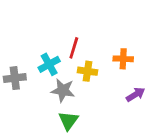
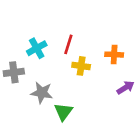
cyan cross: (49, 64) -> (37, 48), moved
gray star: (63, 90) -> (42, 93), moved

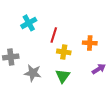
cyan cross: (37, 48) -> (29, 23), moved
green triangle: (63, 112) -> (63, 76), moved

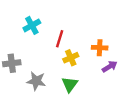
yellow cross: (64, 52) -> (71, 58), turned -32
purple arrow: (99, 69) -> (110, 67), moved

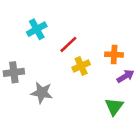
red line: (60, 39) -> (68, 44), turned 30
green triangle: (70, 84) -> (114, 107), moved

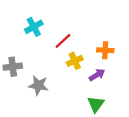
purple arrow: (126, 76) -> (97, 75), moved
green triangle: (114, 107) -> (96, 104), moved

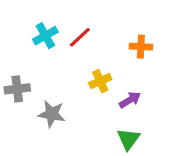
red line: (63, 41) -> (80, 37), moved
orange cross: (105, 50) -> (141, 47), moved

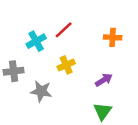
cyan cross: (45, 36) -> (36, 41), moved
yellow cross: (100, 81) -> (66, 65), moved

